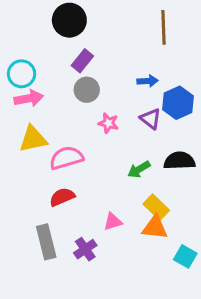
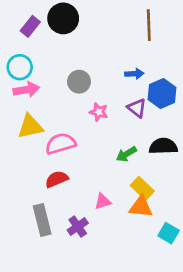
purple rectangle: (82, 61) -> (30, 26), moved

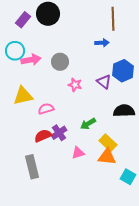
blue arrow: (134, 74) -> (102, 43), moved
pink arrow: (26, 90) -> (31, 60), moved
pink semicircle: (61, 144) -> (46, 109), size x0.7
green arrow: (126, 154) -> (88, 124), moved
purple cross: (78, 227) -> (59, 133), moved

